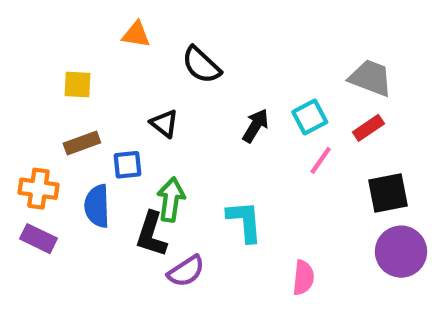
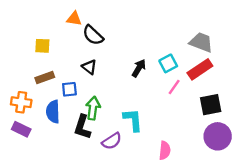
black semicircle: (201, 65) -> (93, 35), moved
red rectangle: (368, 128) -> (200, 69), size x1.5
purple semicircle: (186, 271) -> (112, 141), moved

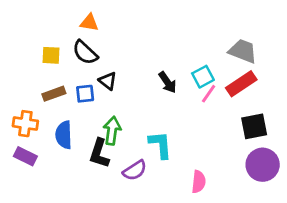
black semicircle: (93, 35) -> (85, 52), moved
black arrow: (139, 68) -> (167, 82), turned 114
pink line: (174, 87) -> (209, 94), moved
blue square: (69, 89) -> (85, 94), moved

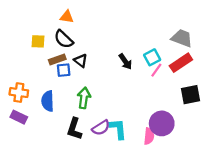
brown rectangle: (54, 94) -> (57, 59), moved
cyan L-shape: (160, 145) -> (118, 129), moved
black L-shape: (99, 153) -> (74, 129), moved
purple circle: (263, 165) -> (162, 123), moved

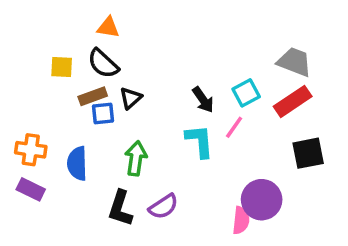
black triangle: (81, 61) -> (131, 98), turned 40
pink line: (156, 70) -> (234, 127), moved
cyan L-shape: (118, 129) -> (200, 141), moved

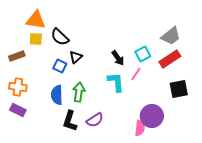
orange triangle: (108, 27) -> (36, 20), moved, size x1.5
gray trapezoid: (294, 62) -> (171, 36), turned 120
brown rectangle: (93, 96) -> (17, 56), moved
blue square: (103, 114) -> (60, 66), turned 32
blue semicircle: (77, 163) -> (57, 95), moved

